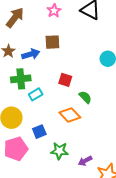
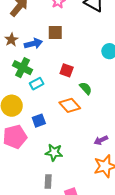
green cross: (21, 79) -> (23, 68), turned 30
green star: (59, 151) -> (54, 152), moved
purple arrow: (85, 161) -> (101, 140), moved

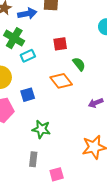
red square: (67, 70) -> (60, 44), turned -32
purple arrow: (101, 140) -> (96, 103), moved

